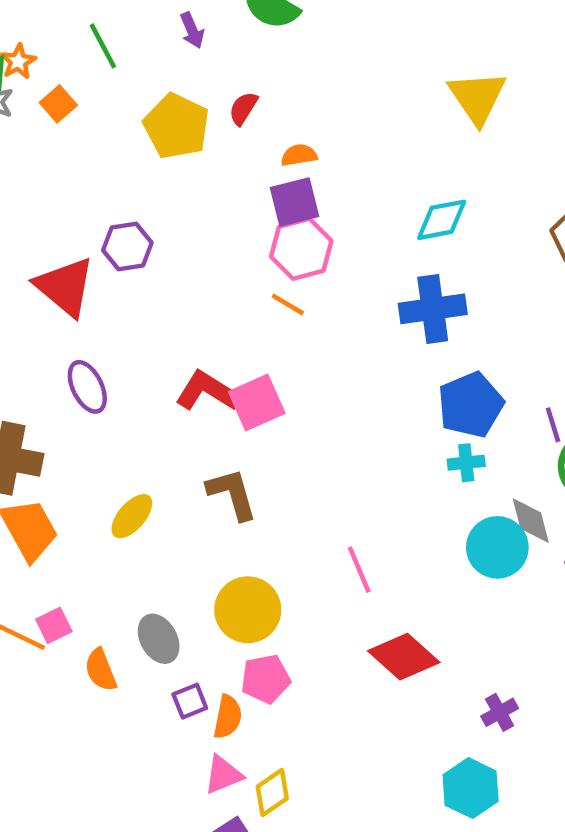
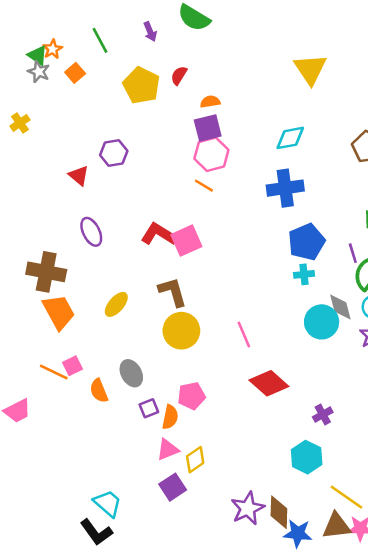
red triangle: (65, 287) -> (79, 176), size x0.6
yellow circle: (248, 610) -> (181, 331), moved

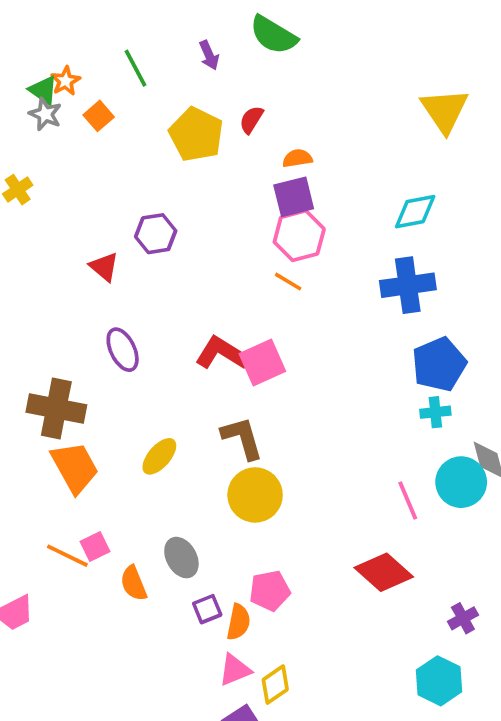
pink line: (244, 334) -> (408, 501), moved

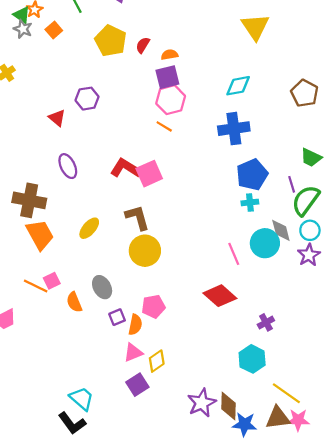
red semicircle: (251, 120) -> (143, 45), moved

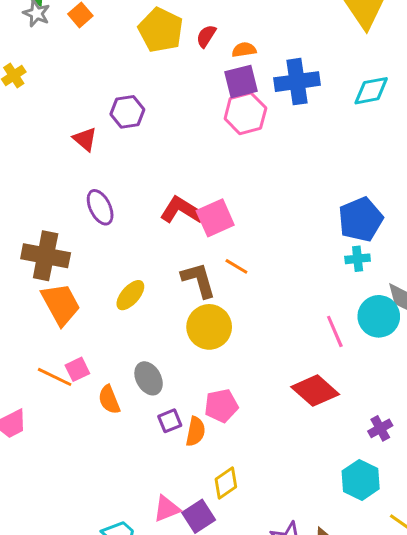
cyan diamond: (238, 86) -> (371, 91), moved
orange line: (164, 126) -> (236, 266), moved
blue cross: (234, 129) -> (297, 82), moved
pink triangle: (133, 352) -> (167, 509), moved

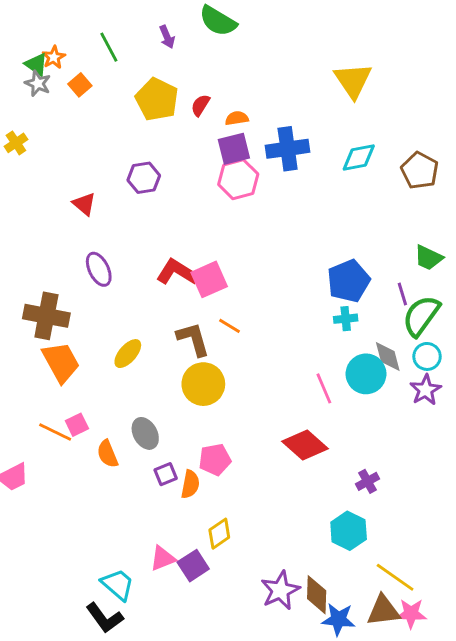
purple hexagon: (127, 112) -> (144, 178), moved

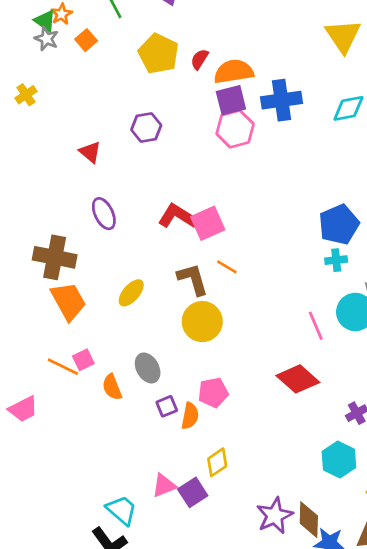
orange semicircle: (237, 118) -> (234, 71), size x1.8

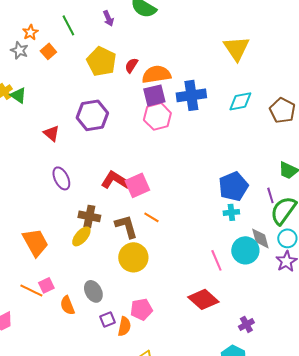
green triangle: (45, 21) -> (18, 95), moved
purple hexagon: (146, 128) -> (92, 115), size x1.4
brown cross: (55, 257) -> (89, 216), moved, size x0.7

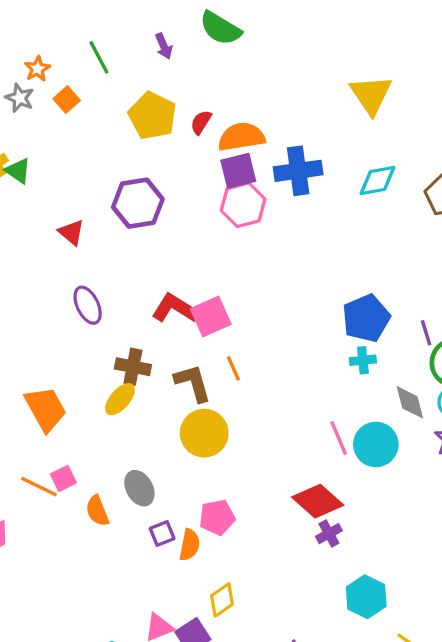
orange line: (151, 217) -> (233, 368), turned 35
cyan circle: (245, 250) -> (376, 444), moved
purple cross: (246, 324) -> (329, 534), moved

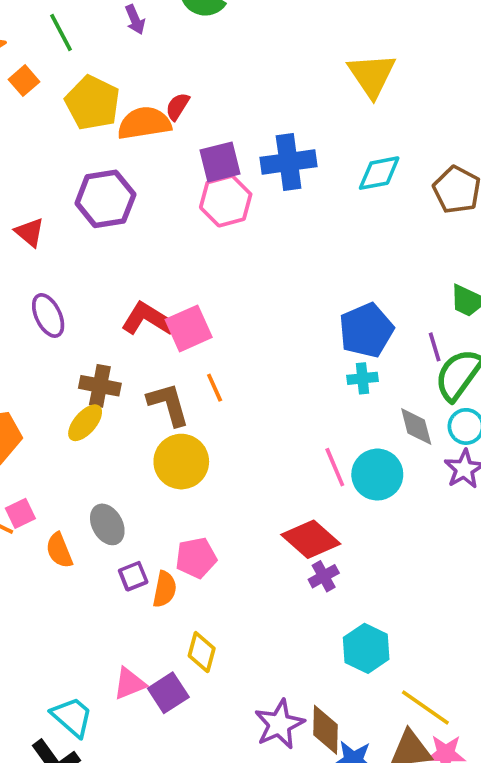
yellow pentagon: (152, 116) -> (92, 103), moved
orange semicircle: (241, 137) -> (144, 123), moved
yellow diamond: (222, 600) -> (202, 652), turned -40

